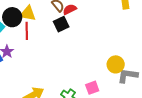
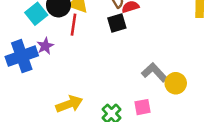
gray L-shape: (128, 76) -> (155, 72), moved, turned 30

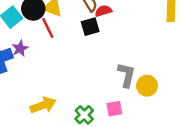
red line: (74, 25) -> (48, 28), turned -35
gray L-shape: (155, 72) -> (126, 75), turned 55

